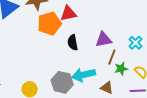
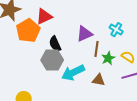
gray hexagon: (62, 82) -> (52, 60), moved

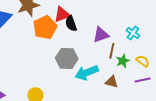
black semicircle: (55, 44) -> (71, 24), moved

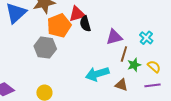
gray hexagon: (67, 58) -> (45, 48), moved

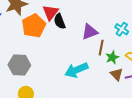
red triangle: (77, 14) -> (50, 12), turned -30
gray hexagon: (45, 48) -> (19, 65), moved
brown triangle: (121, 85) -> (117, 74), moved, turned 32

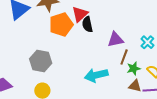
brown triangle: (117, 74) -> (135, 86), turned -40

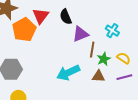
black semicircle: (87, 24) -> (66, 17), moved
brown triangle: (135, 86) -> (98, 76), moved

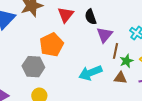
orange pentagon: (24, 30) -> (52, 45), moved
purple triangle: (80, 34) -> (105, 35), turned -30

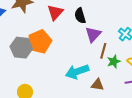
gray hexagon: (33, 67) -> (21, 48), moved
brown triangle: (120, 78) -> (97, 85), moved

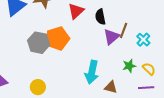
brown line: (103, 51) -> (124, 31), moved
cyan arrow: (77, 72) -> (92, 72), turned -65

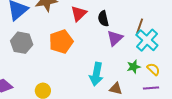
brown line: (124, 31) -> (140, 26), moved
cyan cross: (143, 40) -> (147, 40), size x1.6
gray hexagon: (39, 43) -> (22, 43), moved

